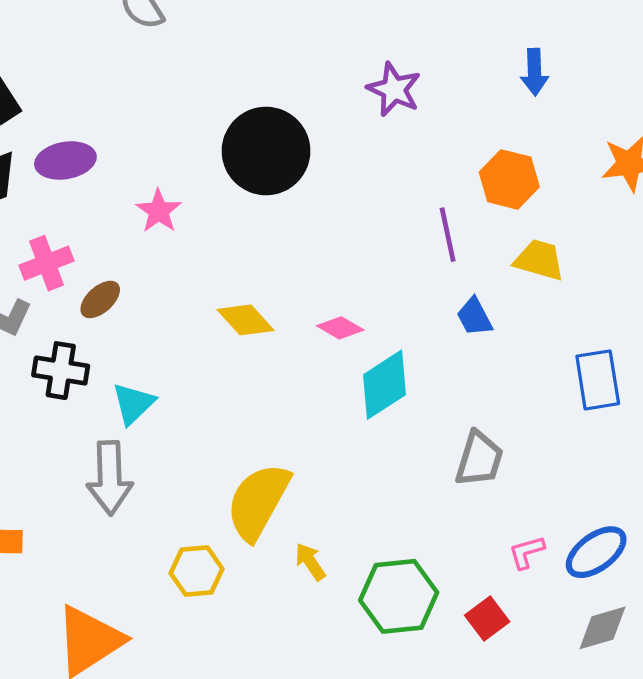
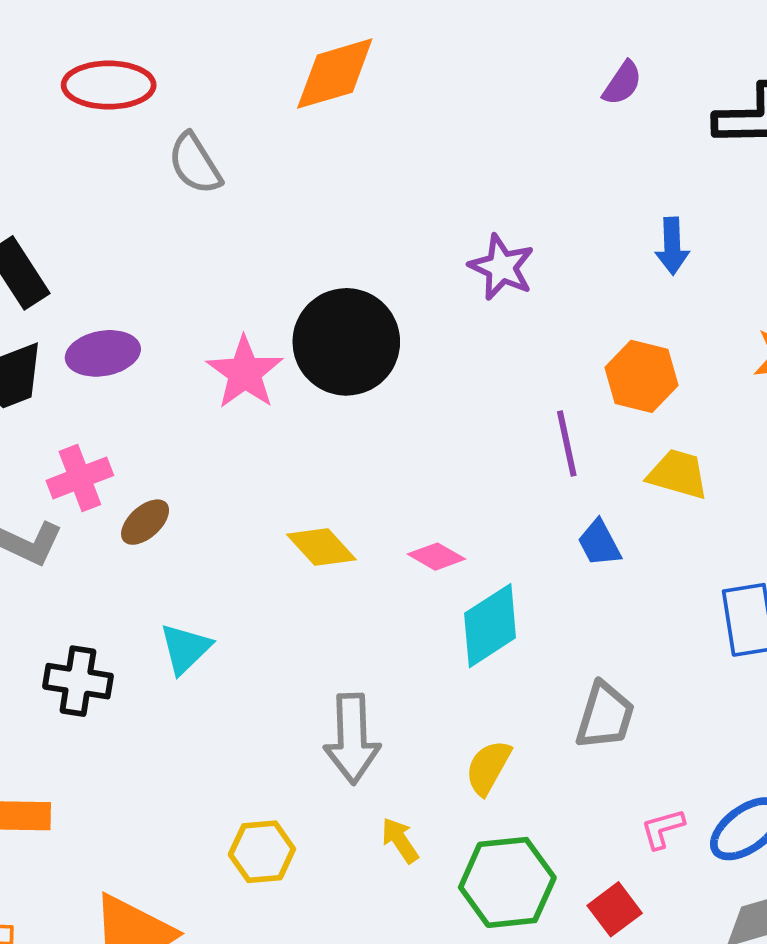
pink star: (159, 211) -> (245, 373), moved, size x1.4
black cross: (61, 371) -> (78, 681), moved
gray arrow: (110, 478) -> (352, 739), moved
yellow semicircle: (258, 502) -> (488, 767), moved, size x0.6

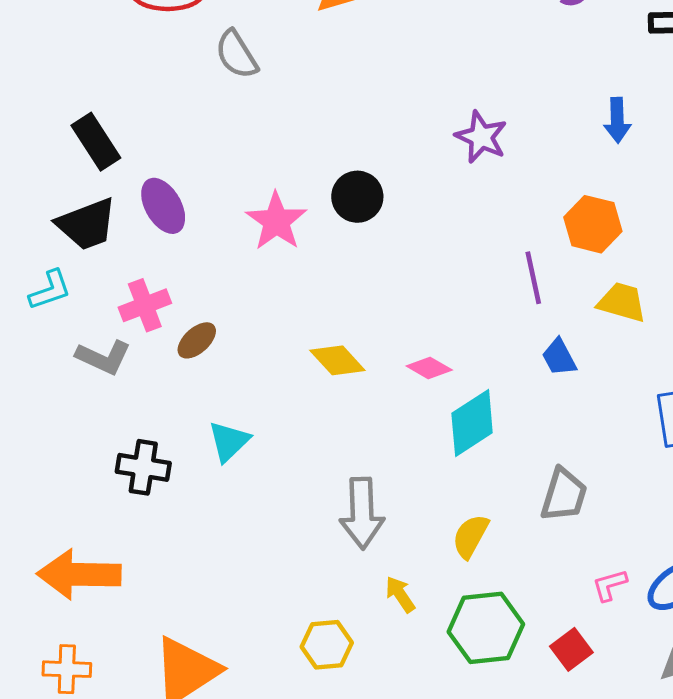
black circle: (346, 342) -> (357, 197), size x0.6
purple ellipse: (103, 353) -> (163, 206), turned 70
yellow hexagon: (262, 852) -> (327, 645), moved

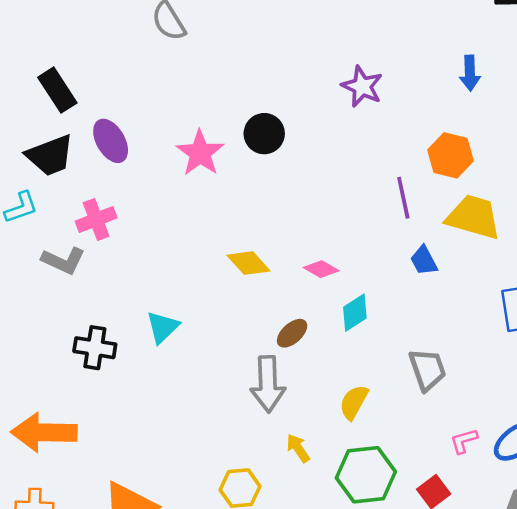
yellow trapezoid: (622, 302) -> (473, 217), size x1.4
brown ellipse: (197, 340) -> (292, 333), moved
cyan diamond: (472, 423) -> (355, 313), size x0.7
gray trapezoid: (564, 495) -> (428, 370), turned -36

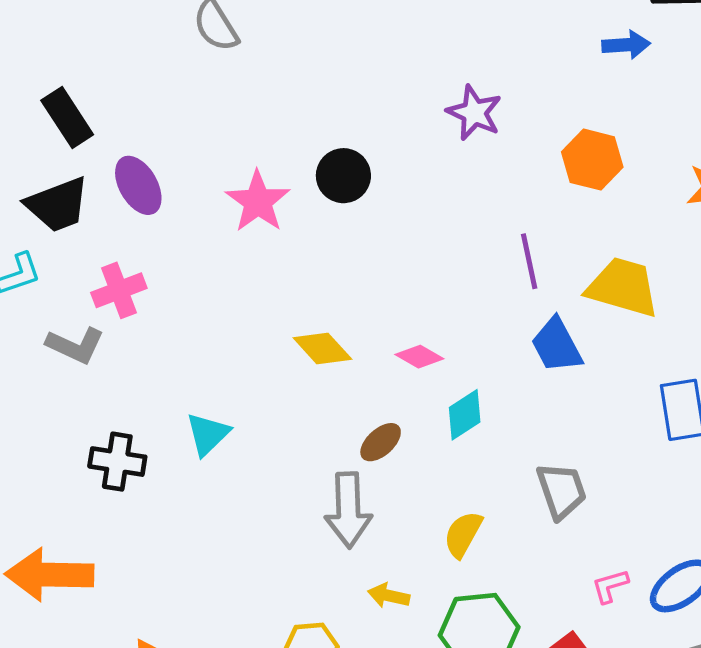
blue arrow: (470, 73) -> (626, 45), moved, turned -92
orange hexagon: (451, 155) -> (592, 160), moved
blue trapezoid: (424, 261) -> (557, 345), size x1.4
yellow arrow: (298, 448) -> (389, 596), turned -44

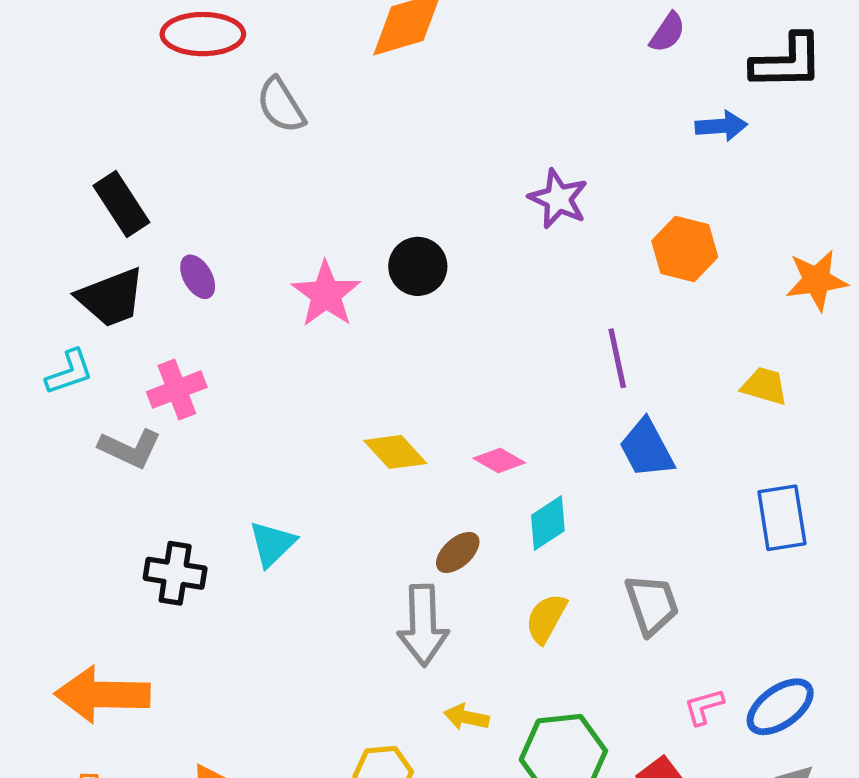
purple ellipse: (138, 185) -> (198, 277), size x0.7
yellow trapezoid: (623, 287) -> (765, 386), moved, size x0.6
yellow semicircle: (463, 534) -> (546, 618), moved

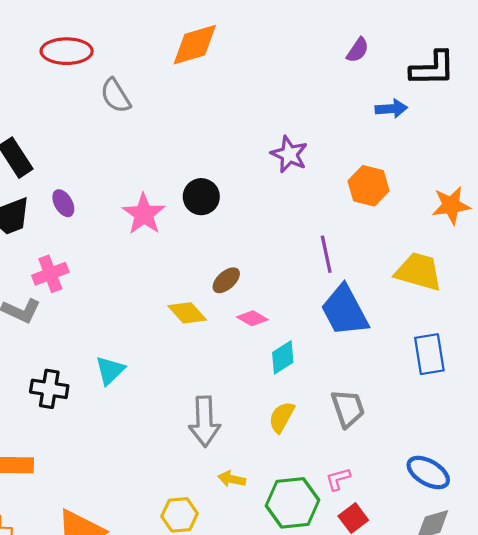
yellow trapezoid: (765, 386) -> (418, 272), size x1.6
blue trapezoid: (647, 448) -> (345, 311), size x1.4
brown ellipse: (458, 552) -> (226, 280), moved
pink L-shape: (704, 707) -> (338, 479), moved
blue ellipse: (780, 707) -> (428, 473), turned 66

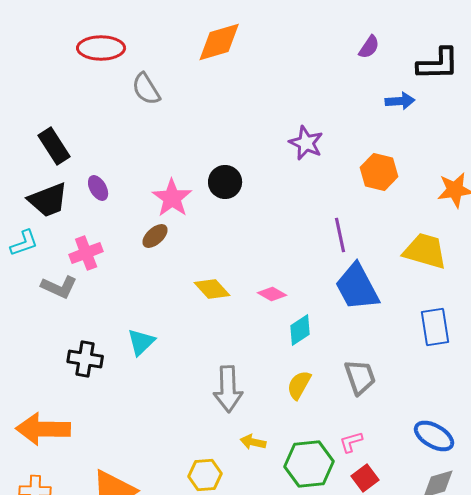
brown ellipse: (226, 280) -> (155, 236), moved

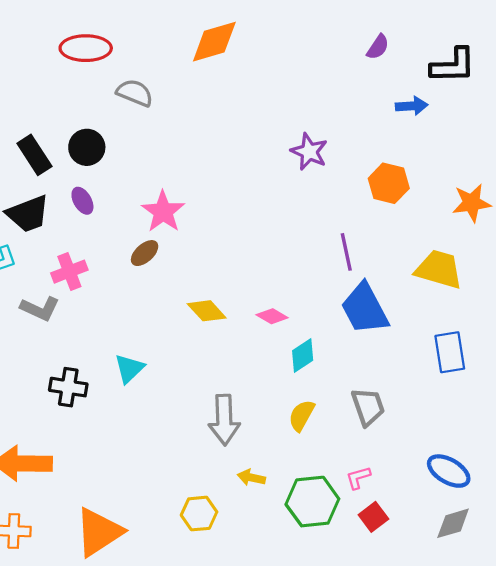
gray semicircle: (146, 89) -> (135, 93), turned 144
black circle: (225, 182) -> (87, 147), moved

